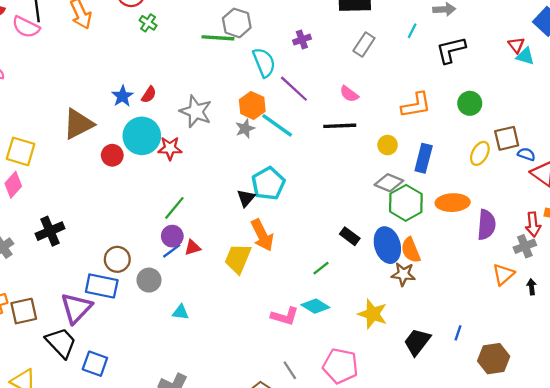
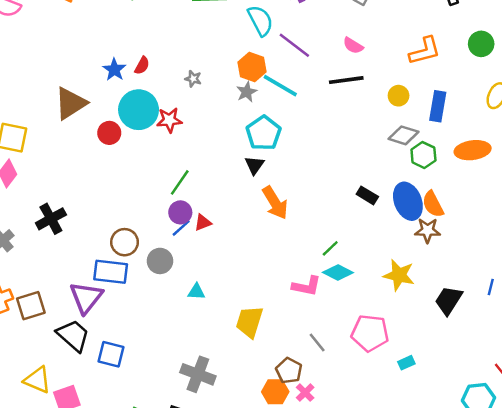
gray star: (196, 111) -> (193, 79), size x0.5
cyan pentagon: (268, 184) -> (264, 133), moved
green hexagon: (406, 203) -> (423, 155), size x0.7
yellow trapezoid: (238, 259) -> (249, 322), moved
green line: (321, 268) -> (330, 248), moved

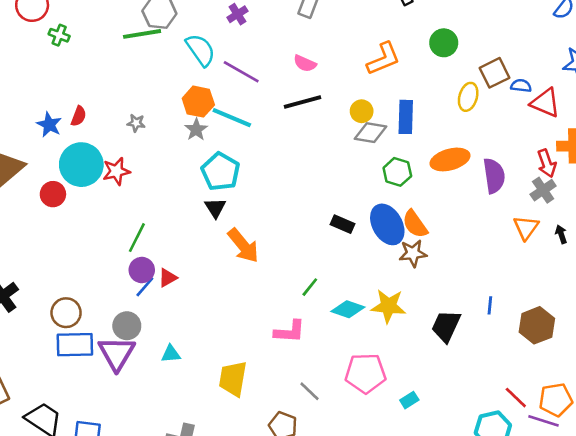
gray diamond: (404, 135) -> (371, 133), moved
brown circle: (125, 242) -> (66, 313), moved
cyan diamond: (338, 272) -> (348, 309), moved
purple triangle: (86, 297) -> (117, 353), moved

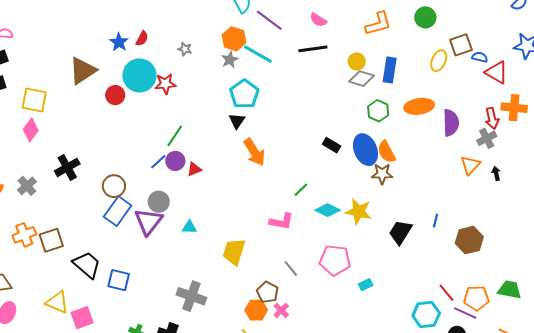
blue line: (145, 287) -> (158, 162), moved
blue rectangle: (75, 345) -> (118, 211), turned -60

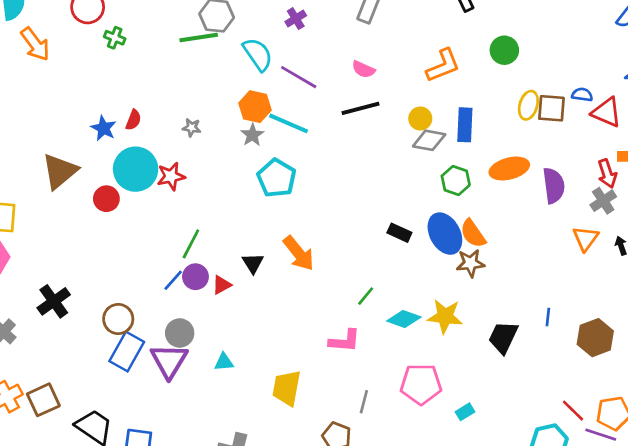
brown square: (461, 45) -> (551, 108), moved, turned 30
black triangle: (237, 121) -> (253, 263), moved
gray line: (291, 269) -> (364, 402), turned 60

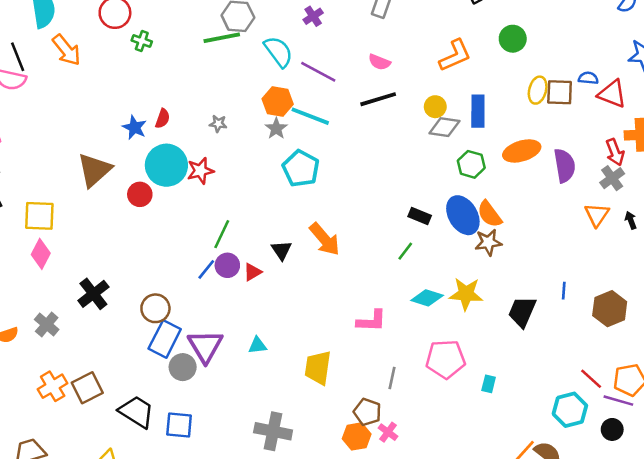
green line: (366, 296) -> (405, 251), moved
gray circle: (180, 333) -> (183, 367), moved
cyan rectangle: (465, 412) -> (489, 384), turned -42

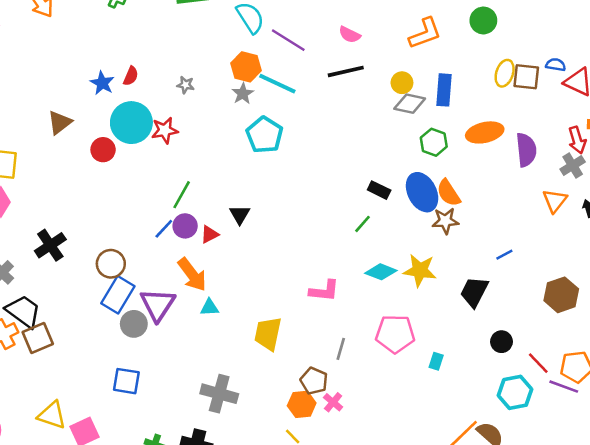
brown triangle: (94, 170) -> (60, 122), size x0.7
orange arrow: (325, 239) -> (192, 275), moved
blue line: (564, 291) -> (504, 255), moved, turned 54
black trapezoid: (136, 412) -> (23, 311), moved
black circle: (612, 429) -> (501, 342), moved

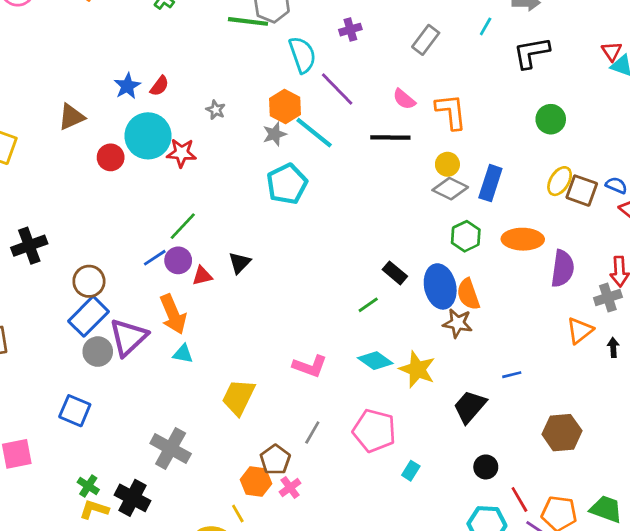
orange L-shape: (425, 33) -> (451, 112), moved, turned -90

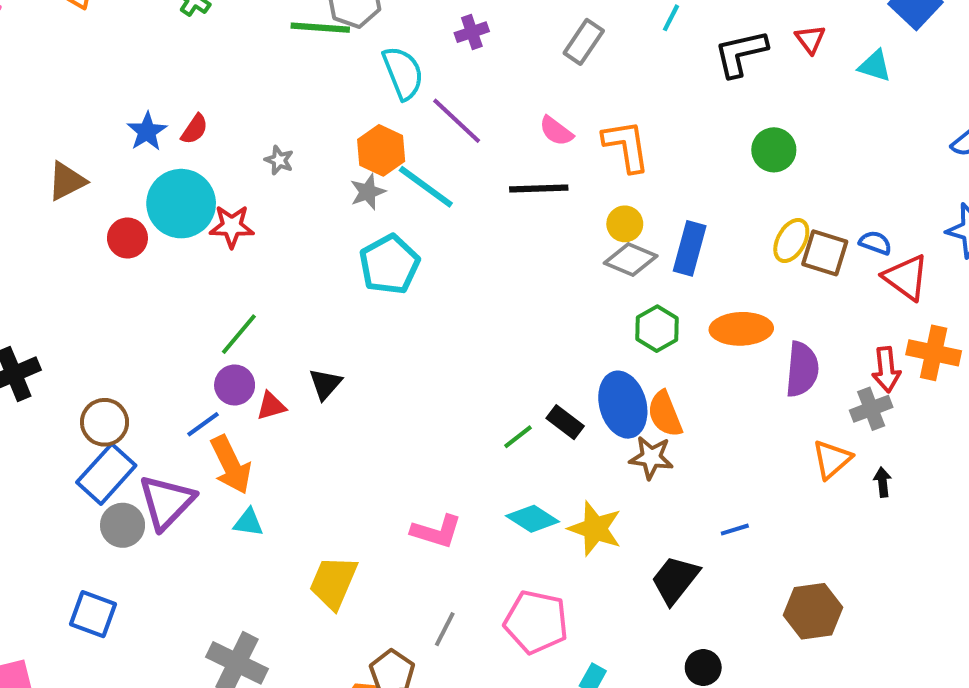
red triangle: (612, 51) -> (810, 39), moved
blue line: (155, 258) -> (203, 424), moved
black rectangle: (395, 273) -> (565, 422), moved

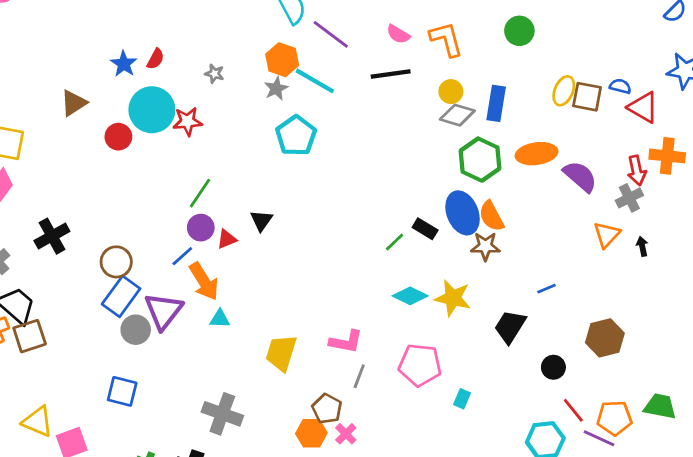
green circle: (774, 150) -> (519, 31), moved
green hexagon: (657, 329) -> (480, 160), size x1.4
purple semicircle: (802, 369) -> (580, 176), turned -48
pink L-shape: (436, 531) -> (346, 342), moved
black circle: (703, 668) -> (553, 367), moved

